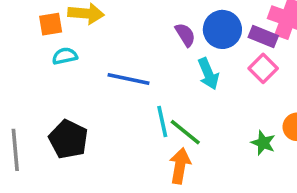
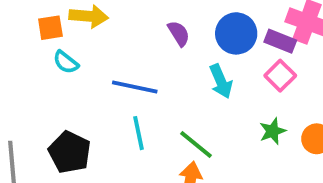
purple semicircle: (185, 35) -> (179, 33), moved
cyan semicircle: (65, 56) -> (66, 62), turned -130
cyan line: (162, 122) -> (139, 133), moved
green star: (263, 143) -> (273, 131), moved, turned 30

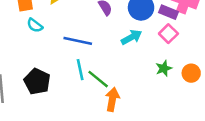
cyan arrow: (221, 81) -> (131, 37), turned -96
green line: (196, 145) -> (98, 79), moved

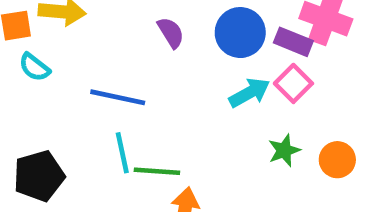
cyan arrow: (131, 37) -> (249, 93), moved
green line: (98, 79) -> (157, 171), turned -35
black pentagon: (37, 81) -> (39, 176), turned 30

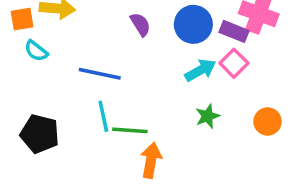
green star: (284, 150) -> (207, 116), moved
black pentagon: (39, 176) -> (40, 134), turned 30

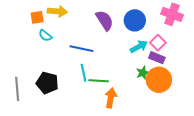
purple semicircle: (140, 24) -> (105, 20), size x1.5
purple rectangle: (234, 31) -> (157, 58), moved
orange circle: (268, 121) -> (159, 80), moved, size x1.6

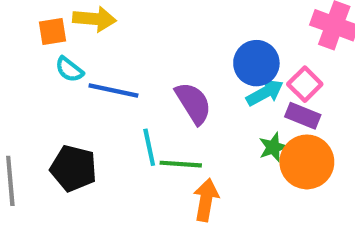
purple semicircle: (105, 20) -> (193, 103), moved
blue circle: (135, 20) -> (256, 63), moved
blue line: (81, 49) -> (113, 90), moved

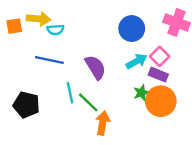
blue circle: (256, 63) -> (132, 29), moved
cyan semicircle: (69, 69) -> (55, 30), moved, turned -42
green line: (181, 164) -> (88, 102), turned 40

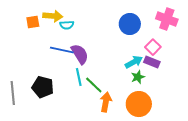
cyan arrow: (137, 61) -> (134, 62), moved
purple semicircle: (95, 67) -> (80, 54), moved
orange circle: (161, 101) -> (139, 104), moved

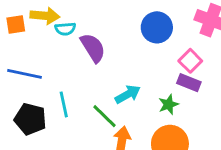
blue line: (62, 50) -> (24, 74), moved
purple semicircle: (80, 54) -> (93, 48), moved
cyan arrow: (134, 62) -> (128, 94), moved
cyan line: (79, 77) -> (64, 104), moved

